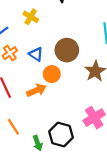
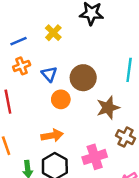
orange arrow: (36, 90) -> (52, 135), moved

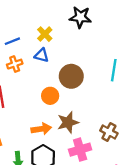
blue triangle: (49, 74) -> (42, 55), moved, turned -35
brown star: (108, 108) -> (68, 122), moved

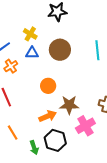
brown circle: (71, 76) -> (60, 50), moved
brown star: (68, 122) -> (69, 105), turned 30

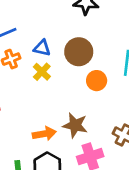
yellow cross: (30, 34) -> (42, 72), moved
orange circle: (48, 86) -> (97, 81), moved

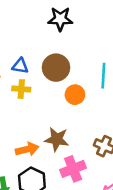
yellow cross: (42, 72) -> (21, 89), turned -36

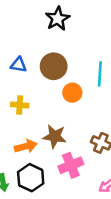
black star: (60, 19) -> (58, 19), turned -30
yellow cross: (21, 89) -> (20, 105), moved

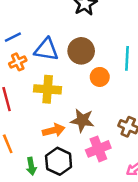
blue triangle: (19, 65) -> (46, 50), size x1.5
yellow cross: (20, 105) -> (48, 89), size x1.5

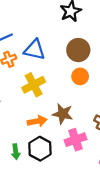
brown circle: (81, 51) -> (78, 50), moved
yellow cross: (48, 89) -> (34, 85), turned -35

